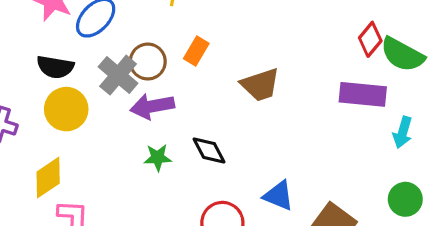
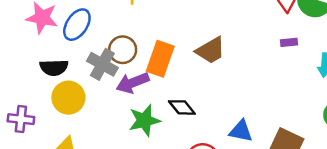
orange rectangle: (196, 51) -> (160, 59), moved, size x1.6
purple rectangle: (363, 94) -> (289, 42), size x0.5
green star: (158, 158) -> (144, 120), size x1.5

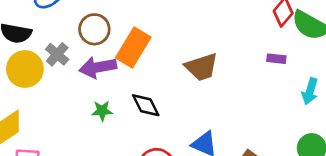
brown trapezoid: (211, 50) -> (202, 67), moved
gray cross: (102, 64) -> (57, 54), moved, size x0.7
green star: (144, 120) -> (102, 111), size x0.6

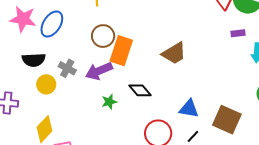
brown circle: (94, 29) -> (103, 36), moved
purple rectangle: (276, 59) -> (238, 33), moved
yellow circle: (25, 69) -> (46, 84), size x0.7

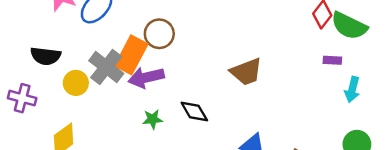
orange rectangle: (121, 51) -> (131, 55), moved
black semicircle: (34, 60) -> (46, 56), moved
gray cross: (67, 68) -> (106, 67), size x1.5

